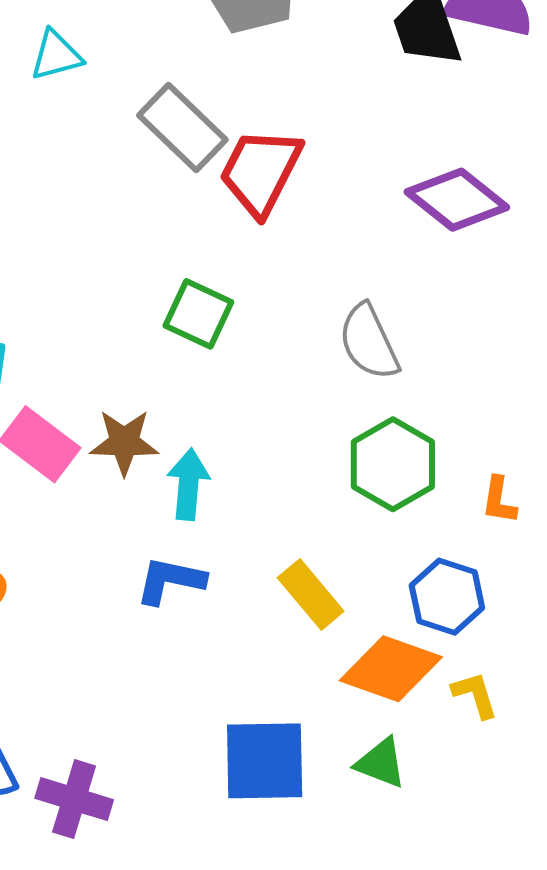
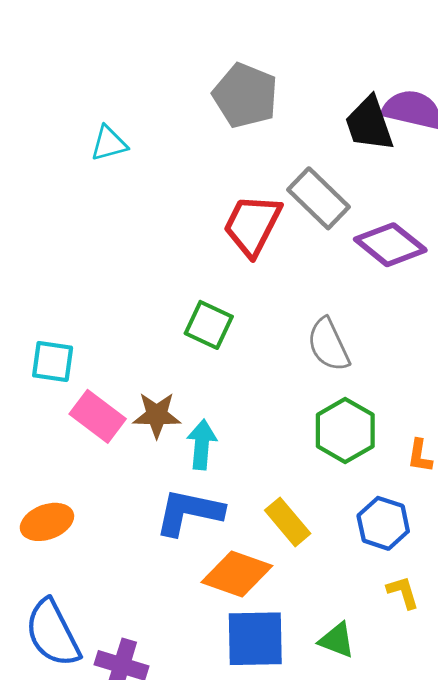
gray rectangle: (182, 127) -> (319, 198), moved
blue L-shape: (170, 581) -> (189, 512), size x1.4
orange diamond: (391, 669) -> (237, 574), moved

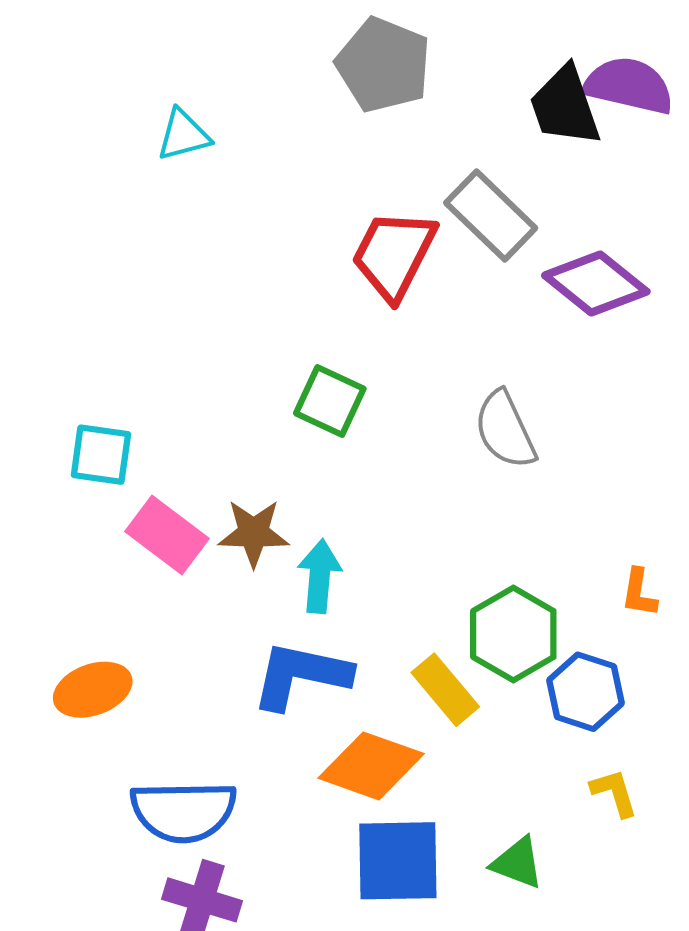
green hexagon: (345, 430) -> (513, 634), moved
blue semicircle: (53, 633) -> (183, 811), moved, turned -64

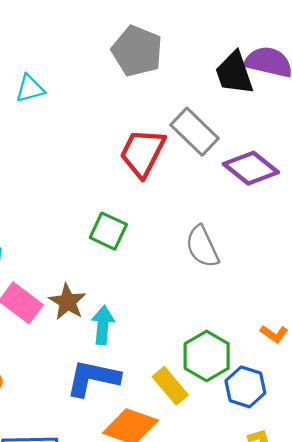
brown star: (254, 533) -> (67, 302), turned 30
orange L-shape: (639, 593) -> (274, 334), turned -64

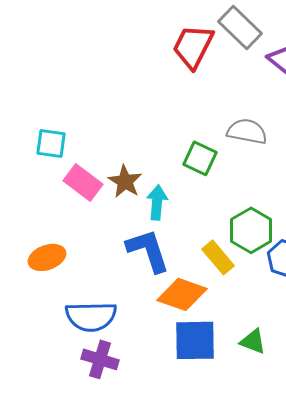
green square: (108, 231) -> (200, 158), moved
gray semicircle: (202, 247) -> (247, 131), turned 126
blue L-shape: (93, 378) -> (148, 250), turned 60

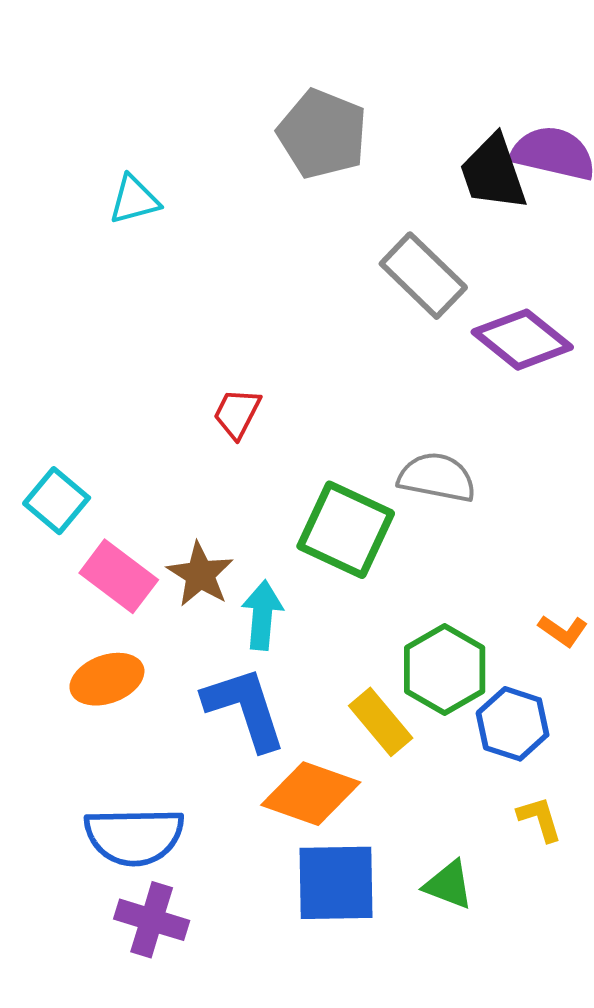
red trapezoid: (193, 46) -> (237, 413), moved, size x0.6
cyan square: (51, 143) -> (57, 501), turned 32
green square: (200, 158) -> (346, 530), size x1.4
orange ellipse: (47, 257) -> (107, 679), moved

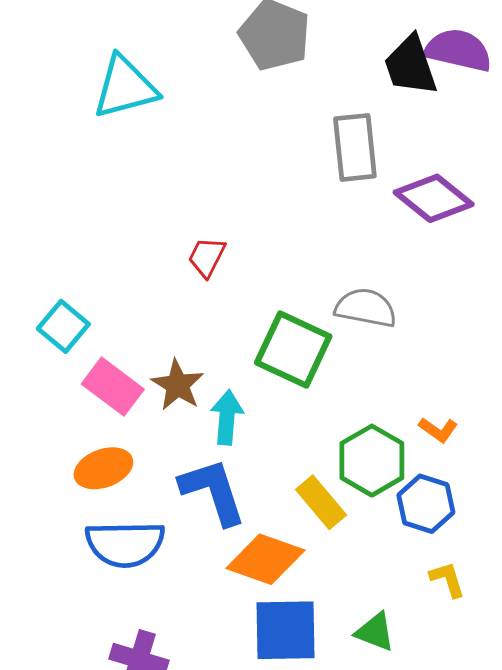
cyan triangle: (134, 200) -> (125, 87), size x1.6
gray rectangle: (423, 276) -> (355, 147), turned 40
orange L-shape: (563, 631) -> (438, 430), moved
blue semicircle: (134, 836) -> (125, 544), moved

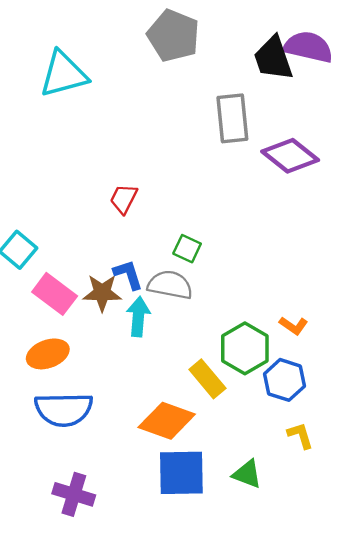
gray semicircle: (366, 308) -> (170, 285), moved
green square: (293, 350) -> (187, 249), moved, size x0.5
brown star: (178, 385) -> (102, 293), turned -30
blue L-shape: (213, 491) -> (128, 275), moved, size x0.6

